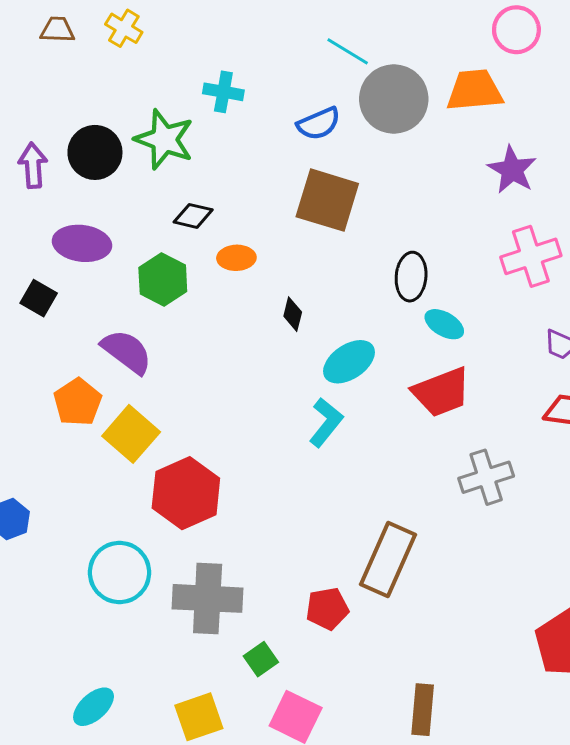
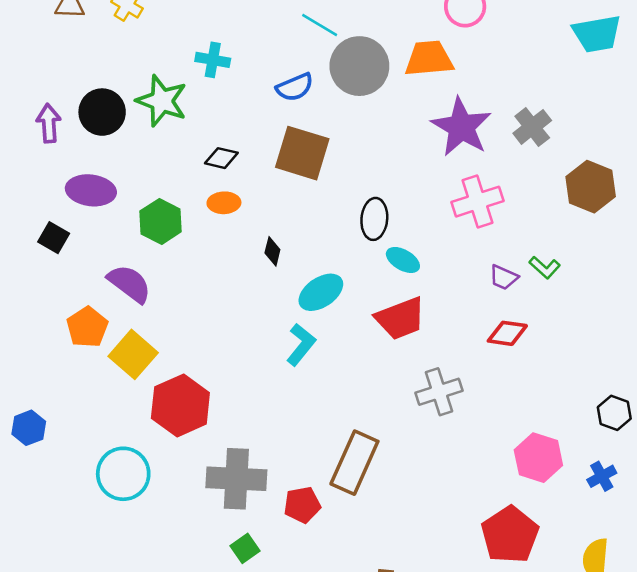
purple star: (512, 170) -> (461, 127), size x1.4
black diamond: (193, 216) -> (221, 158), moved
gray cross: (208, 598) -> (236, 479), moved

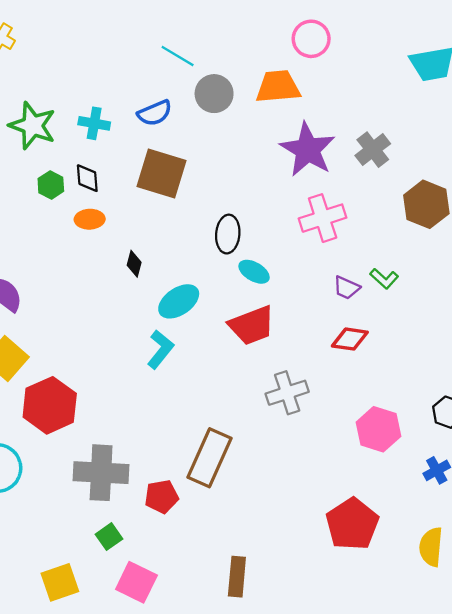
cyan cross: (213, 60) -> (94, 123), moved
gray circle: (359, 66) -> (214, 94), size x0.7
black diamond: (221, 158) -> (87, 178), turned 72
green hexagon: (161, 221) -> (51, 185), moved, size x0.7
pink hexagon: (538, 458) -> (378, 429), moved

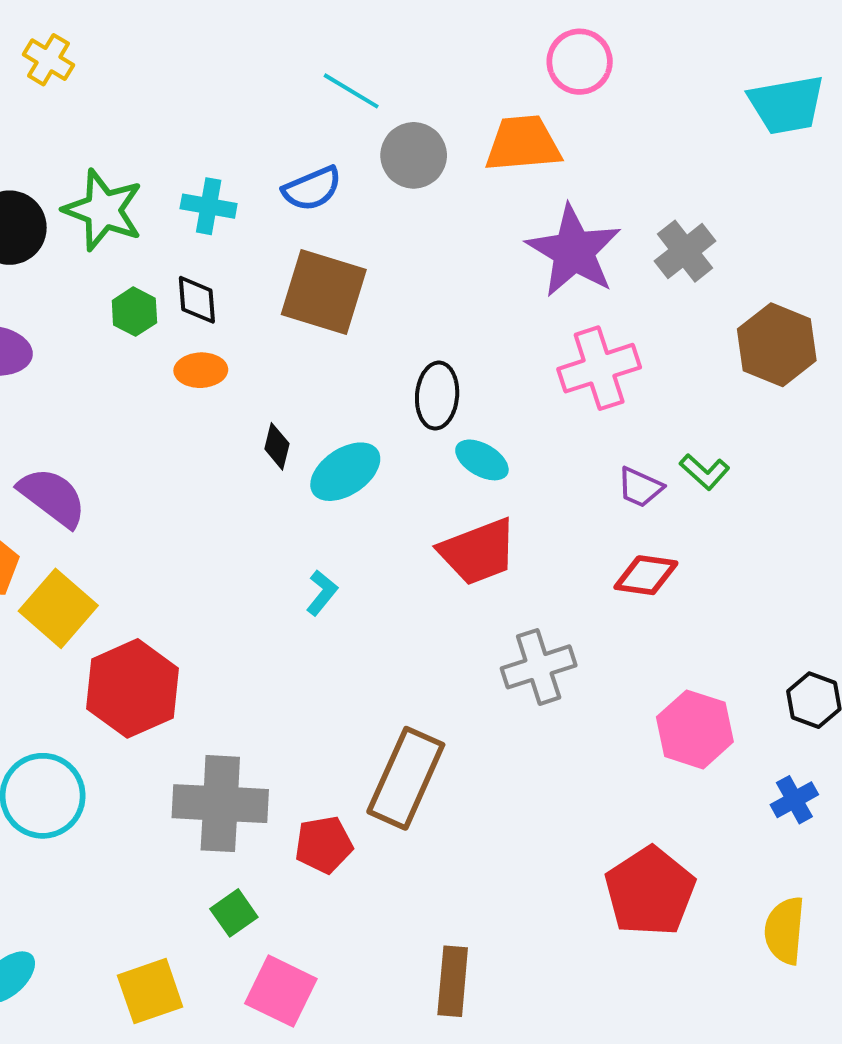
cyan ellipse: (179, 301) -> (345, 472), moved
cyan L-shape: (160, 349) -> (322, 593), size x0.7

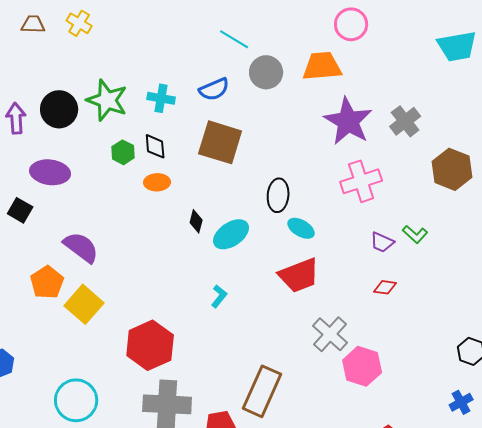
red diamond: (646, 575) -> (385, 287), size x0.7
gray cross: (539, 667) -> (330, 334), turned -30
red hexagon: (132, 688) -> (150, 345), moved
pink hexagon: (695, 729) -> (362, 366), moved

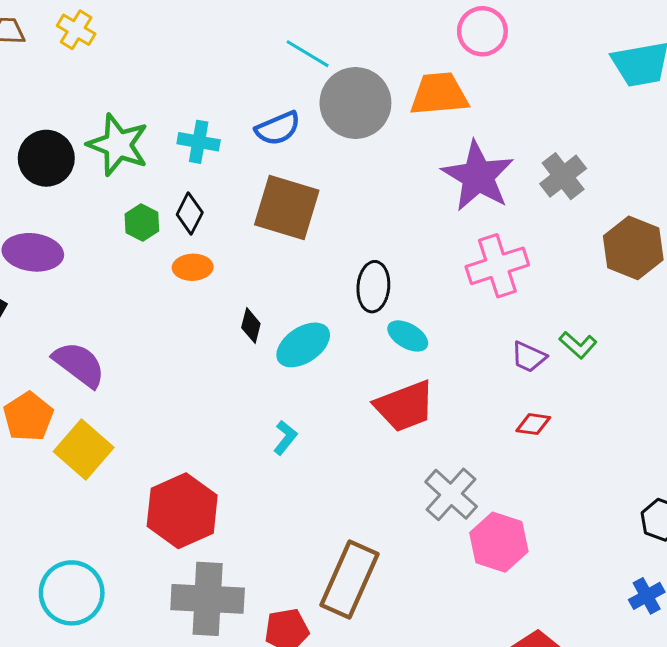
gray circle: (266, 72) -> (355, 103), size x1.4
black diamond: (155, 146) -> (190, 213), turned 32

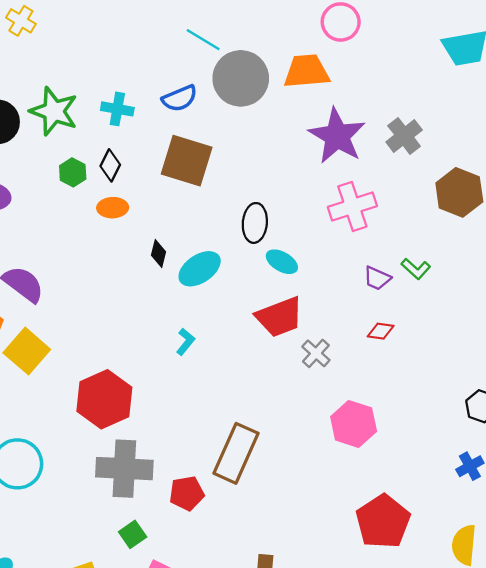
gray cross: (451, 494) -> (316, 353), moved, size x0.7

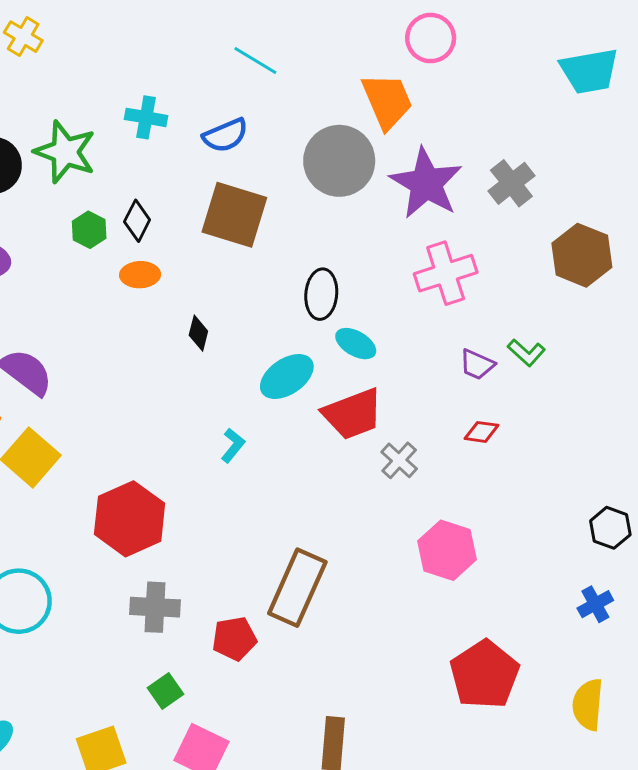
orange trapezoid: (307, 71) -> (387, 101), turned 72
gray circle: (241, 78) -> (339, 161), moved
cyan cross: (117, 109) -> (146, 117), moved
cyan ellipse: (200, 269) -> (287, 377), moved
gray cross: (124, 469) -> (155, 607), size x0.7

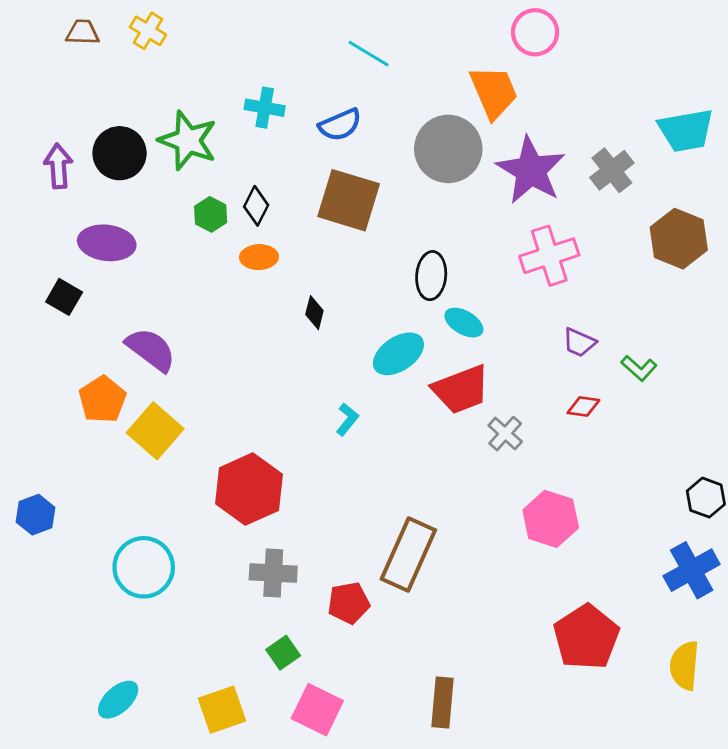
cyan trapezoid: (589, 71) -> (686, 130), moved
green L-shape: (526, 353) -> (639, 368), moved
blue cross: (595, 604) -> (692, 570), size x1.6

